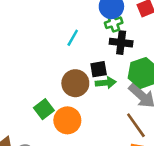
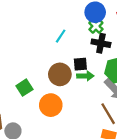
green cross: (114, 23) -> (96, 26), turned -32
green square: (44, 109) -> (24, 88), moved

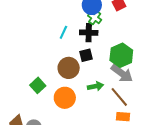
black cross: (101, 43) -> (89, 33), moved
green arrow: (85, 76) -> (95, 86), moved

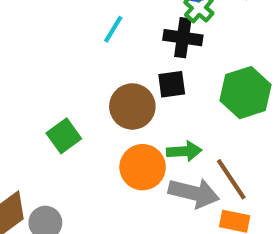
cyan line: (63, 32) -> (113, 29), moved
gray arrow: (122, 73) -> (194, 193), moved, turned -30
orange circle: (65, 98) -> (143, 167), moved

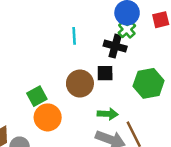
cyan line: (113, 29) -> (74, 36), turned -42
orange circle: (143, 167) -> (48, 117), moved

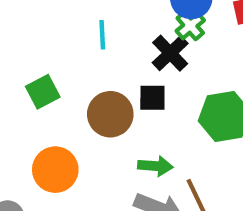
black cross: (115, 46) -> (170, 53), turned 30
green square: (37, 96) -> (43, 92), moved

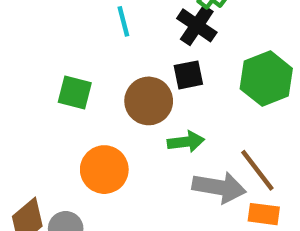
green square: (43, 92) -> (75, 93), turned -36
green arrow: (155, 166) -> (186, 142), moved

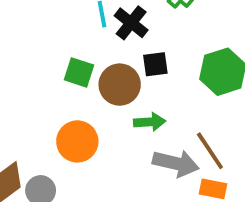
black cross: (197, 25) -> (131, 23), moved
green square: (75, 93) -> (79, 72), moved

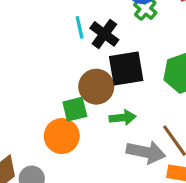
black square: (155, 64) -> (126, 69), size x1.6
green square: (79, 72) -> (75, 109), moved, turned -30

